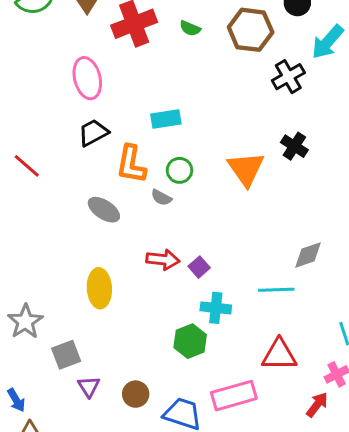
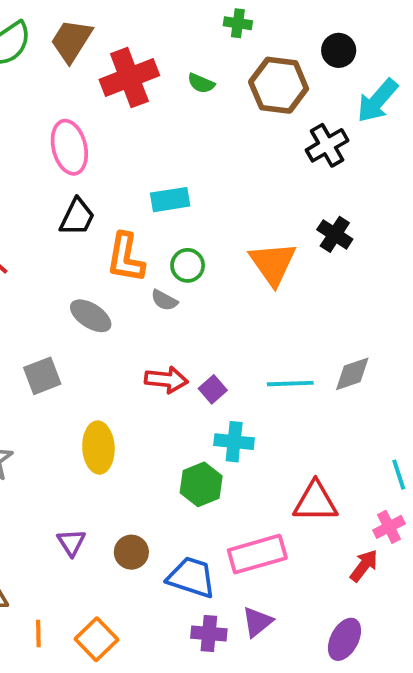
black trapezoid: (93, 133) -> (77, 217), turned 144
yellow ellipse: (99, 288) -> (98, 448), moved
cyan line: (276, 290) -> (290, 384), moved
gray square: (66, 355) -> (42, 376), moved

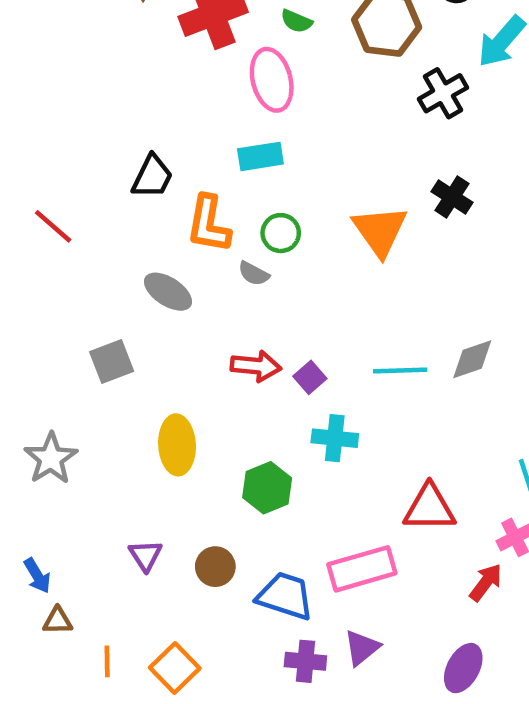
pink ellipse: (69, 147) -> (272, 80), moved
green hexagon: (201, 484) -> (267, 488), moved

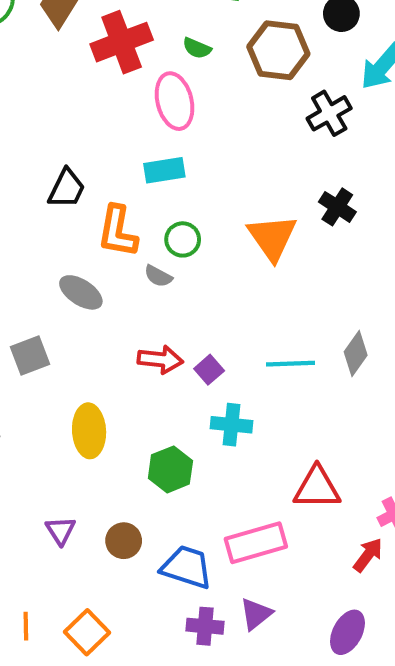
gray diamond: (472, 359) -> (356, 353), turned -36

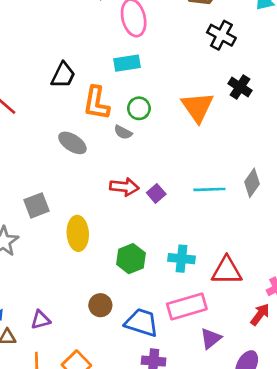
black cross: (329, 113) -> (221, 35), moved, turned -32
gray square: (30, 355) -> (37, 205), moved
cyan cross: (231, 425) -> (182, 259), moved
purple triangle: (61, 531) -> (41, 320), moved, turned 48
purple triangle: (256, 614) -> (211, 338), moved

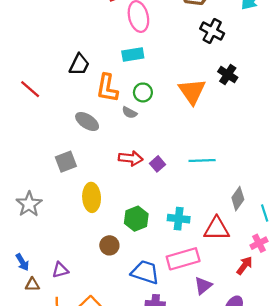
gray diamond: (252, 183) -> (238, 199), moved
gray square: (37, 205) -> (66, 162), moved
brown circle: (100, 305) -> (109, 245), moved

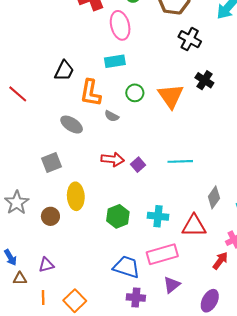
green circle: (143, 92) -> (135, 93), moved
brown circle: (109, 245) -> (50, 216), moved
purple triangle: (203, 286) -> (172, 285), moved

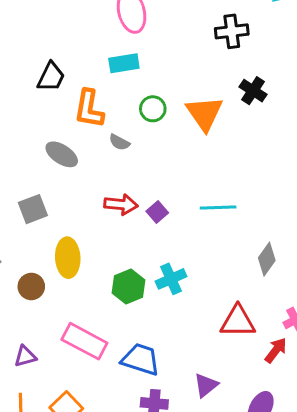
black cross: (190, 39) -> (232, 31), turned -35
cyan cross: (158, 216) -> (171, 279), moved, turned -30
red triangle: (194, 226) -> (238, 321), moved
pink rectangle: (162, 254) -> (84, 341), moved, turned 44

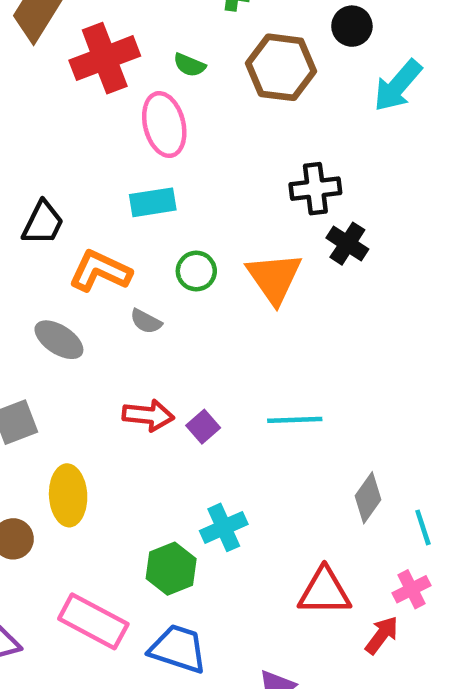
black cross: (232, 31) -> (315, 189), moved
orange L-shape: (89, 109) -> (100, 271), turned 105
green hexagon: (128, 286) -> (171, 569), moved

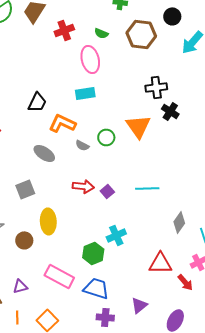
red cross: (105, 58) -> (64, 30), size x0.7
green circle: (196, 271) -> (106, 137), moved
red arrow: (382, 635) -> (185, 282), turned 102

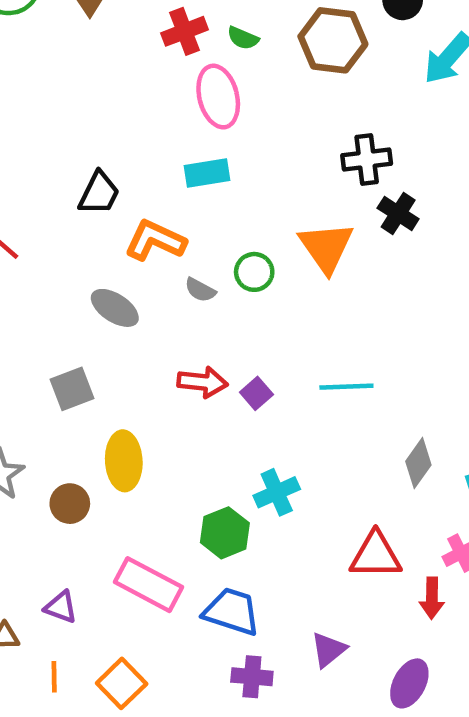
red cross: (64, 30) -> (184, 31), moved
red arrow: (185, 282) -> (432, 598), turned 42
purple triangle: (20, 286) -> (61, 607), turned 35

